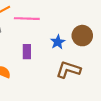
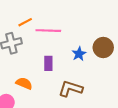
brown L-shape: (68, 70) -> (71, 89), moved

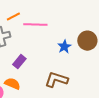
purple rectangle: (48, 63) -> (19, 62), moved, turned 40
orange semicircle: (24, 83) -> (12, 84), moved

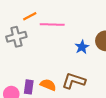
purple rectangle: (19, 62) -> (29, 87), moved, turned -32
orange semicircle: (12, 84) -> (48, 85), moved

